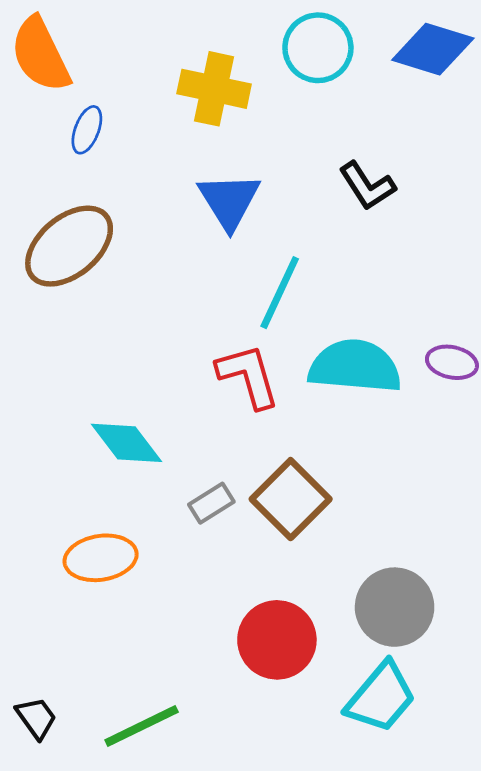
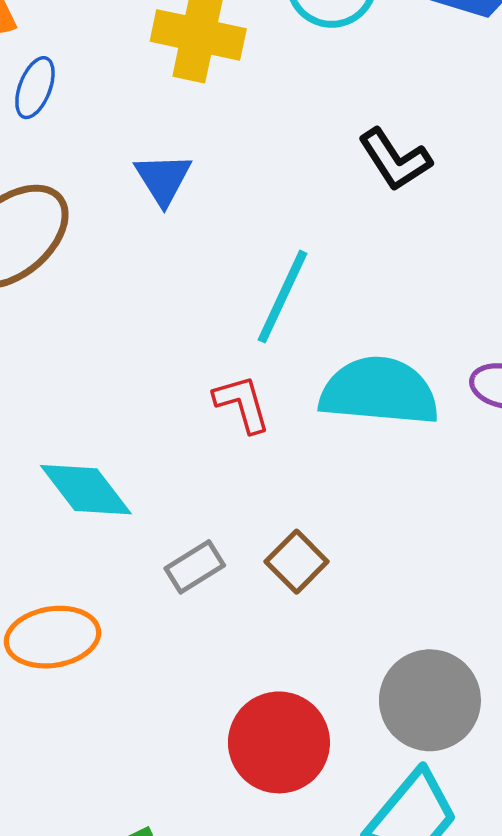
blue triangle: (229, 201) -> (163, 179), moved, size x0.7
red L-shape: (248, 376) -> (242, 404), size x0.7
brown square: (291, 499) -> (297, 562), size x0.6

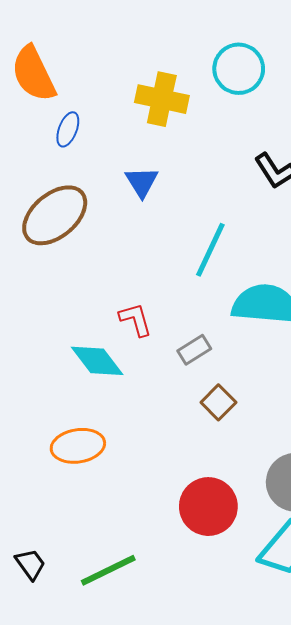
red L-shape: (242, 404) -> (136, 319), moved
gray rectangle: (195, 567) -> (194, 350), moved

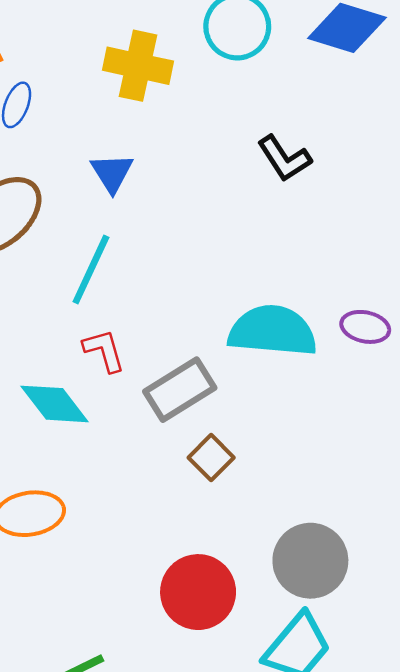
cyan line: (210, 250) -> (91, 269), moved
gray rectangle: (194, 350) -> (180, 390), size x1.6

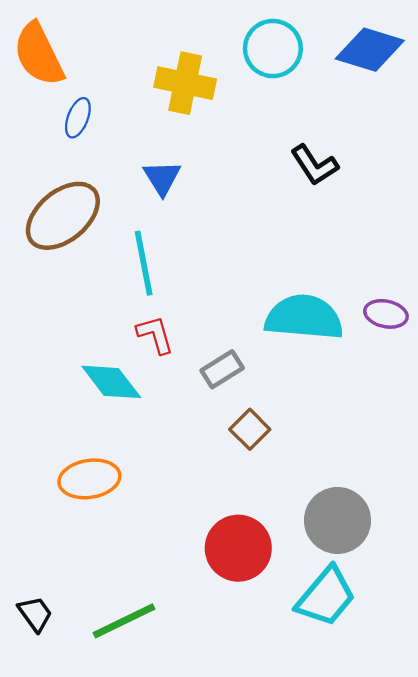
cyan line: (91, 269) -> (144, 263), turned -36
gray rectangle: (180, 390) -> (222, 369), size x0.7

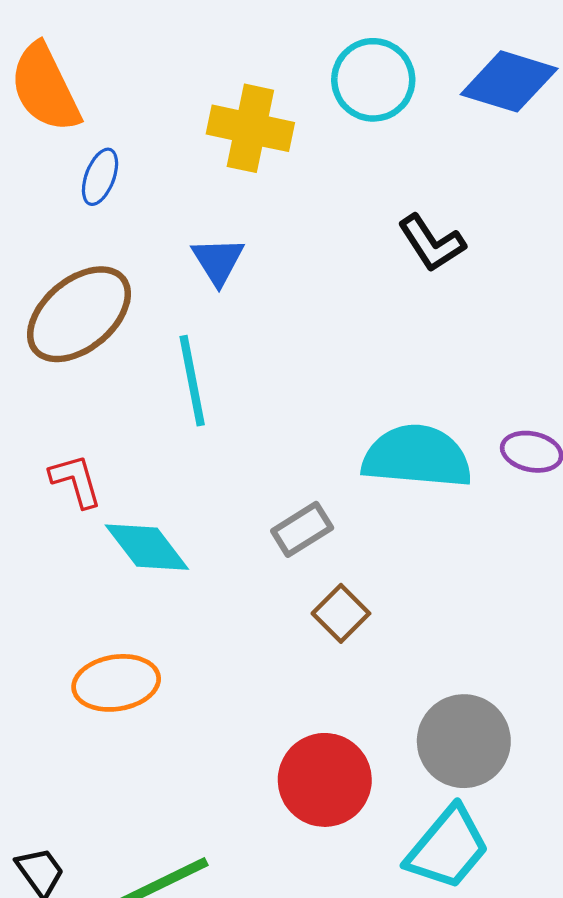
red L-shape: (155, 335) -> (76, 481), moved

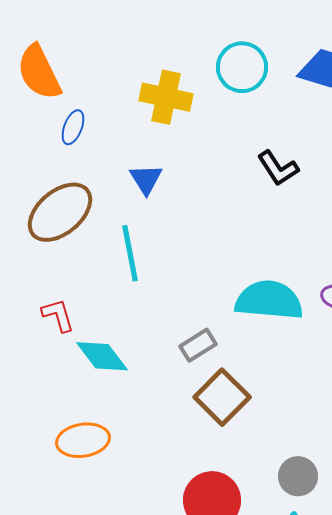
brown square: (341, 613) -> (222, 397), size x1.6
gray circle: (464, 741) -> (298, 476), size x0.7

